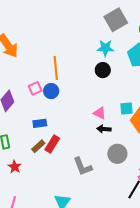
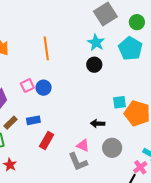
cyan star: (105, 48) -> (96, 43), turned 30
orange line: (56, 68) -> (46, 48), moved
pink triangle: (100, 113) -> (83, 145), moved
brown rectangle: (38, 146) -> (10, 123), moved

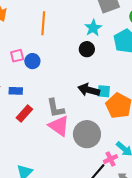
black arrow: (98, 124) -> (89, 90), moved, size x1.5
pink triangle: (83, 145) -> (59, 126), size x1.6
gray circle: (112, 148) -> (87, 134), size x1.4
gray L-shape: (78, 162) -> (56, 108), moved

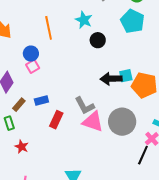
cyan star: (93, 28) -> (84, 20), moved
blue circle: (32, 61) -> (31, 54), moved

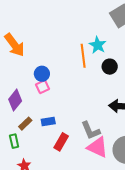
orange line: (49, 28) -> (83, 56), moved

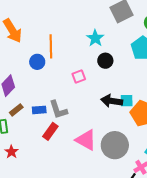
orange line: (83, 56) -> (51, 46), moved
pink square: (43, 87) -> (79, 77), moved
gray L-shape: (91, 131) -> (58, 110), moved

